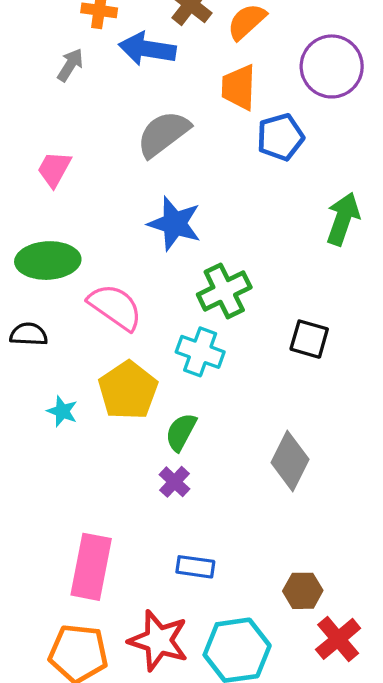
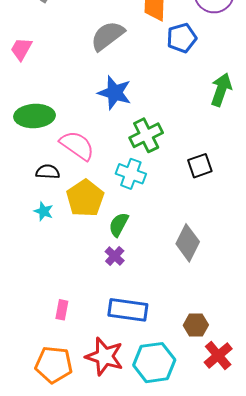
pink trapezoid: (54, 169) -> (21, 49), moved
black semicircle: (29, 334) -> (48, 172), moved
black square: (309, 339) -> (200, 166), turned -35
pink rectangle: (91, 567) -> (62, 310), size x0.5
blue rectangle: (195, 567) -> (128, 310), size x1.6

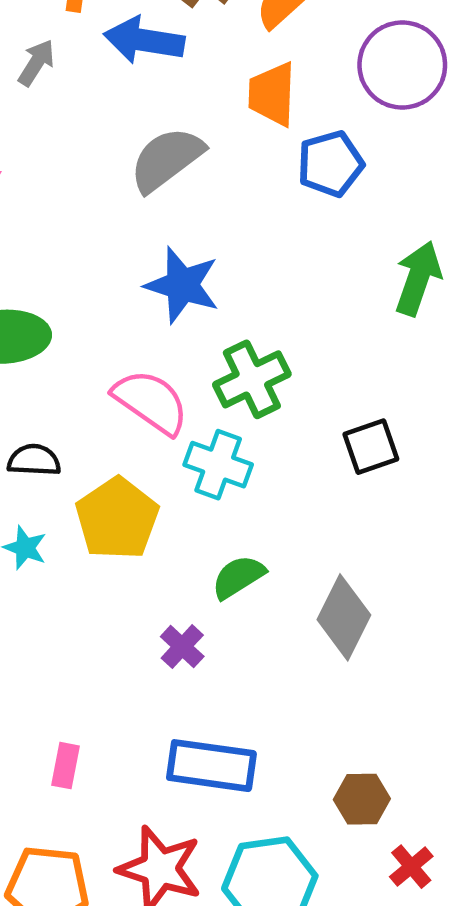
pink semicircle: (77, 145) -> (151, 402), moved
green semicircle: (119, 225) -> (238, 577), moved, turned 30
red cross: (218, 355) -> (411, 867), size x0.7

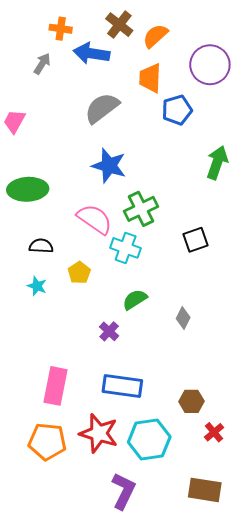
yellow pentagon: (117, 519) -> (79, 273), size x0.6
gray diamond: (344, 617) -> (183, 318), size x0.6
pink rectangle: (65, 766) -> (55, 386), size x1.8

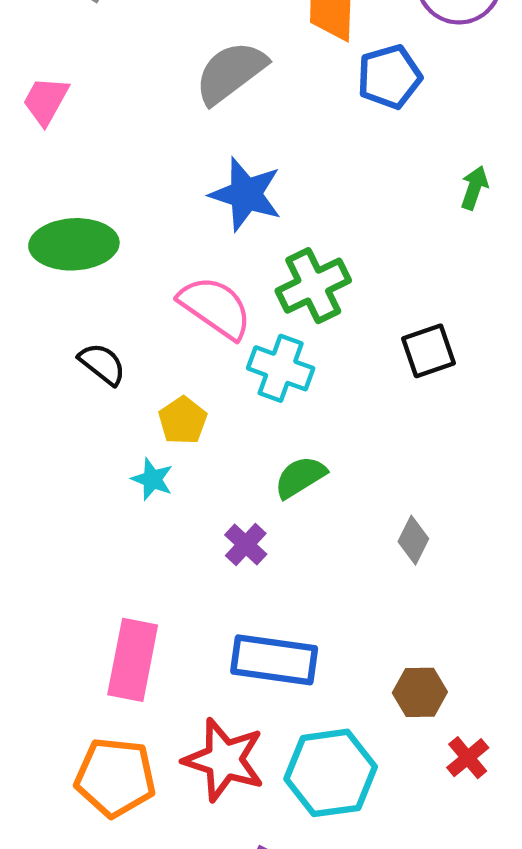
green arrow: (217, 163) -> (474, 188), size x0.6
black semicircle: (41, 246) -> (102, 364), turned 35
cyan star: (37, 286) -> (152, 479), moved
gray diamond: (183, 318) -> (413, 540), moved

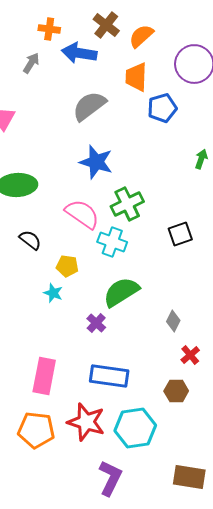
yellow pentagon: (183, 420) -> (67, 266), turned -30
green semicircle: (300, 477) -> (121, 292), size x1.5
red cross: (468, 758) -> (190, 355), moved

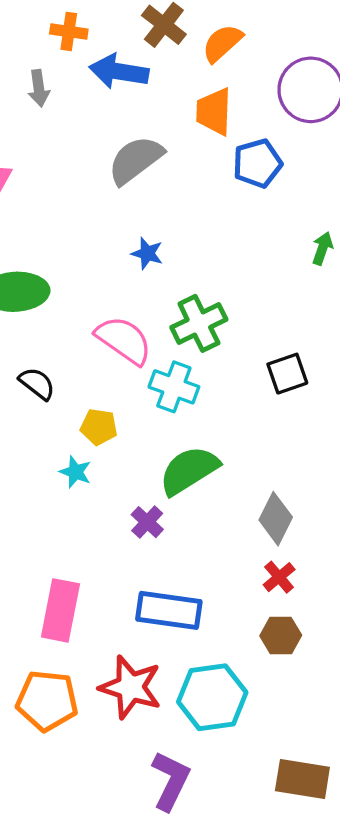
gray arrow: (31, 63) -> (39, 88), turned 140
blue star: (96, 162) -> (147, 253), size x0.6
gray diamond: (173, 321) -> (276, 519), size x1.4
red cross: (190, 355) -> (279, 577), moved

